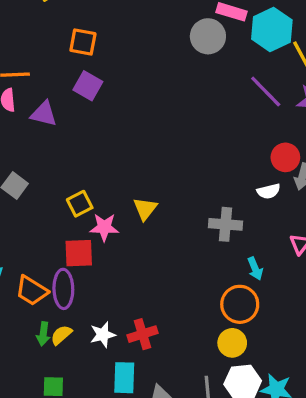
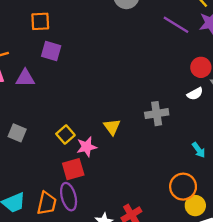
gray cross: (225, 224) -> (157, 114), moved
orange trapezoid: (32, 291) -> (47, 203), turned -95
orange circle: (240, 304) -> (183, 187), moved

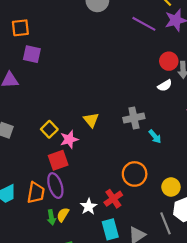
gray cross: (157, 114) -> (134, 118), moved
cyan arrow: (199, 150) -> (155, 136), moved
orange circle: (183, 187) -> (135, 174), moved

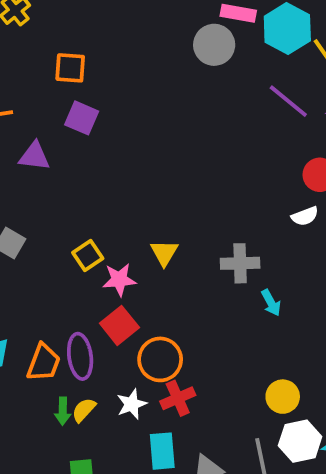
red square: (58, 160) -> (119, 325), moved, turned -30
orange circle: (135, 174) -> (160, 359), moved

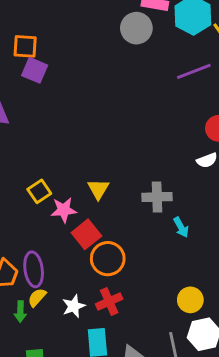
purple line: (288, 101) -> (194, 71), turned -60
purple square: (82, 118) -> (35, 70), moved
red square: (119, 325) -> (86, 234), moved
orange circle: (160, 359) -> (108, 259), moved
yellow semicircle: (84, 410) -> (37, 297), moved

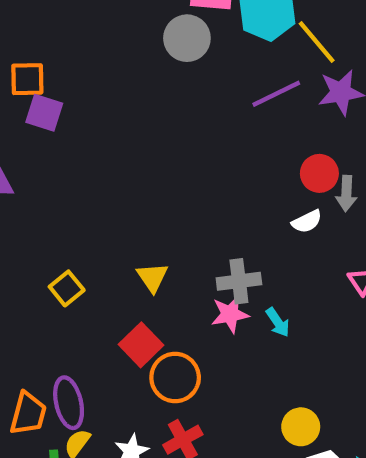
pink star: (64, 210) -> (230, 314), moved

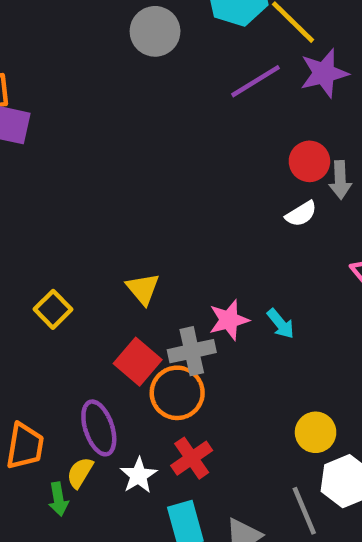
gray cross: (239, 281) -> (192, 351), moved
purple ellipse: (69, 403) -> (99, 428), moved

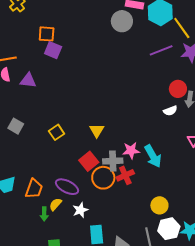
cyan arrow: (281, 324) -> (153, 156), size x1.6
purple ellipse: (99, 428) -> (67, 187), turned -55
red cross: (192, 458) -> (125, 175), moved

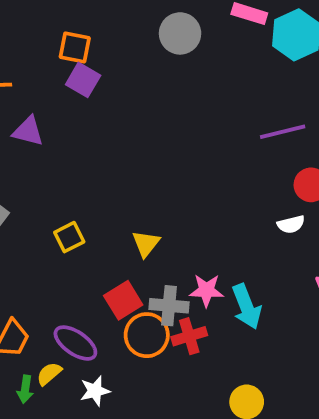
gray circle: (122, 21) -> (180, 33), moved
purple line: (161, 50) -> (283, 132), moved

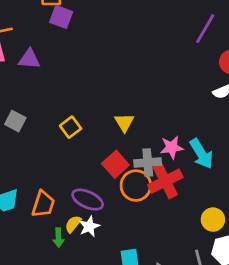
purple line: (283, 132) -> (205, 29), turned -36
red cross: (189, 336) -> (165, 181), size x1.4
white star: (95, 391) -> (89, 226), moved

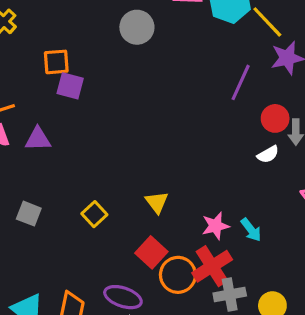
cyan arrow: (201, 154) -> (251, 230), size x0.7
gray cross: (148, 162) -> (230, 295), moved

